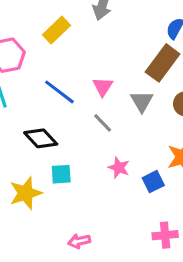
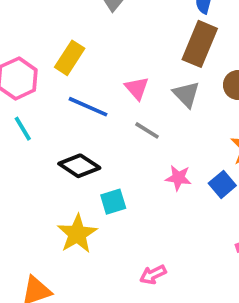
yellow rectangle: (57, 30) -> (70, 58), moved

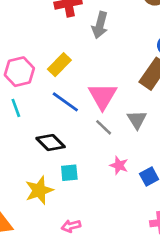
pink triangle: (137, 88) -> (103, 96), size x1.6
gray triangle: (186, 94) -> (137, 120), moved
pink arrow: (153, 275) -> (71, 226), moved

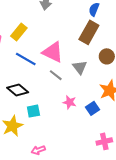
pink triangle: (103, 96) -> (53, 52), turned -30

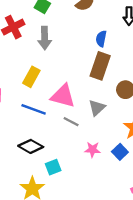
yellow rectangle: (19, 32) -> (31, 77), moved
gray triangle: (80, 67) -> (97, 108), turned 35

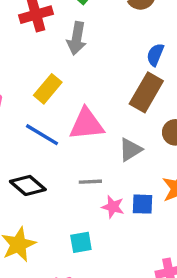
pink triangle: (63, 96) -> (87, 124), turned -32
gray line: (71, 122) -> (90, 182), moved, turned -42
blue square: (120, 152) -> (143, 204), moved, turned 35
cyan square: (53, 167) -> (81, 242), moved

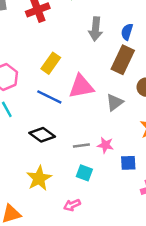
gray arrow: (77, 38) -> (96, 29), moved
gray line: (90, 182) -> (81, 145), moved
blue square: (143, 204) -> (128, 163), moved
cyan square: (81, 242) -> (84, 173), turned 35

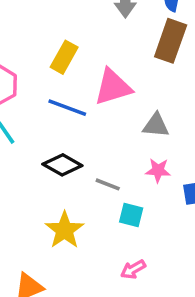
gray triangle: (115, 102) -> (156, 125), moved, turned 48
gray line: (81, 145) -> (108, 184), moved, turned 35
pink arrow: (72, 205) -> (133, 269), moved

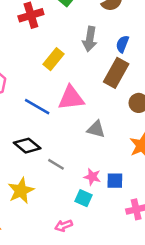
yellow rectangle: (64, 57) -> (53, 59), moved
pink star: (158, 170) -> (92, 177), moved
cyan square: (131, 215) -> (84, 198), moved

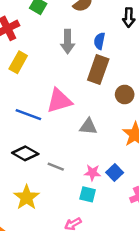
yellow rectangle: (53, 59) -> (18, 62), moved
blue square: (115, 181) -> (115, 173), turned -35

